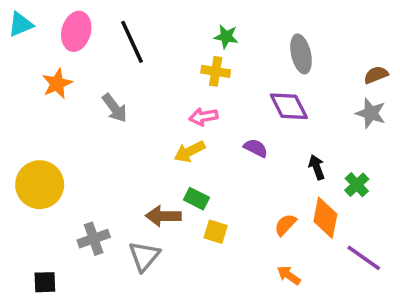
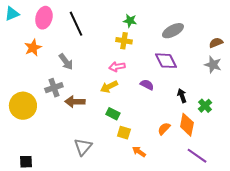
gray ellipse: (301, 54) -> (173, 31), turned 75
brown arrow: (163, 216) -> (75, 102), moved
gray cross: (94, 239) -> (54, 88), moved
purple line: (364, 258) -> (197, 156), moved
orange arrow: (289, 275) -> (139, 152), moved

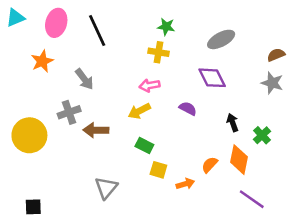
orange arrow: (139, 152) -> (185, 184), moved, turned 128

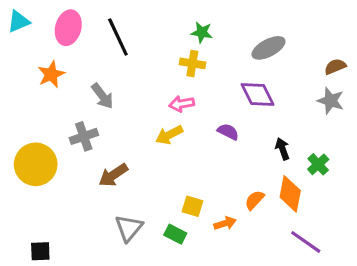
brown arrow: (96, 130) -> (113, 175), moved, turned -35
green rectangle: (144, 146) -> (175, 234), moved

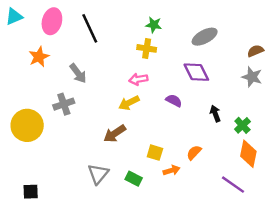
brown arrow: (113, 175) -> (115, 134), moved
orange diamond: (290, 194) -> (248, 154), moved
yellow square: (192, 206) -> (155, 153), moved

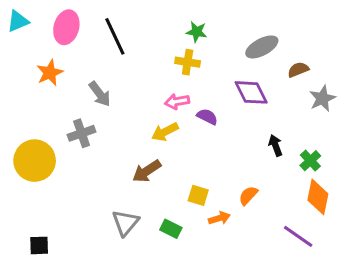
brown semicircle: (255, 51) -> (298, 70), moved
gray star: (252, 77) -> (322, 98), turned 30
purple semicircle: (174, 101) -> (207, 117), moved

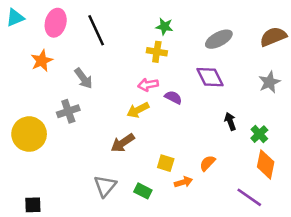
brown semicircle: (298, 70) -> (273, 37), moved, size x1.5

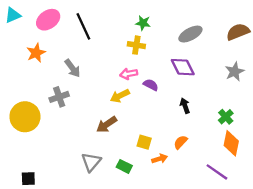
pink ellipse: (56, 23) -> (48, 20), turned 40
black arrow: (230, 121) -> (185, 106), moved

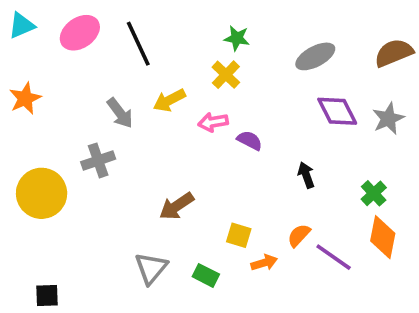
yellow cross: (136, 45) -> (226, 75), turned 35
orange star: (36, 53) -> (25, 98), moved
purple diamond: (183, 67) -> (337, 111), moved
yellow arrow: (120, 96) -> (169, 100), moved
purple line: (217, 172) -> (334, 257), moved

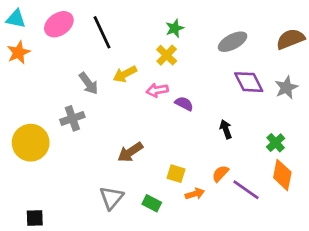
cyan triangle: (21, 25) -> (16, 19), turned 35
green star: (237, 38) -> (175, 28), turned -30
orange star: (25, 98) -> (19, 52), moved

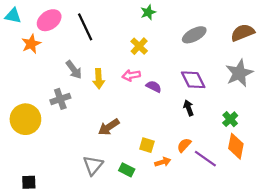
green star: (175, 28) -> (148, 12), moved
orange star: (19, 52) -> (31, 44), moved
yellow arrow: (125, 74) -> (99, 79), moved, turned -66
purple diamond: (249, 82) -> (193, 80), moved
gray star: (286, 87) -> (239, 73), size x1.4

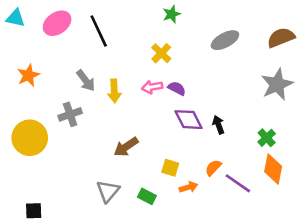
orange star: (31, 44) -> (28, 75), moved
purple diamond: (193, 80) -> (189, 120), moved
purple semicircle: (154, 87) -> (177, 88), moved

